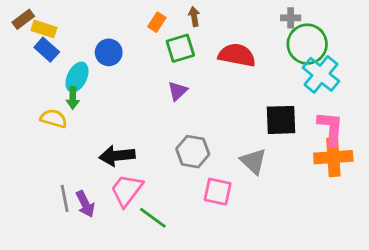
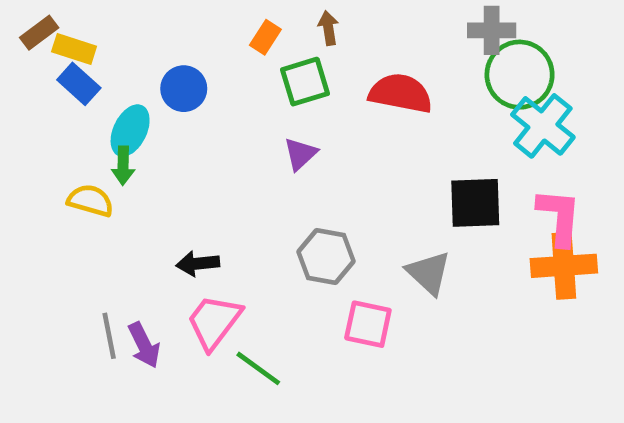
gray cross: (291, 18) -> (492, 30), size x1.4
black arrow: (117, 156) -> (198, 264), size x0.7

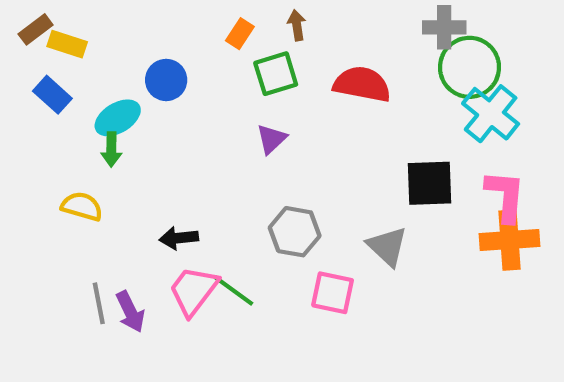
blue rectangle: (79, 84) -> (52, 95), moved
cyan ellipse: (130, 131) -> (118, 118), turned 33
yellow semicircle: (90, 201) -> (82, 206), moved
green line: (258, 368) -> (234, 291), moved

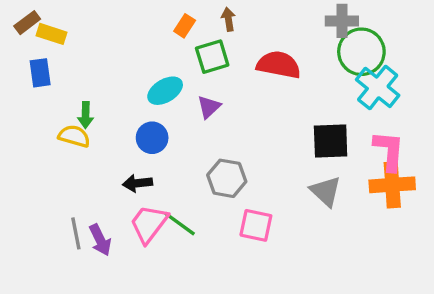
blue circle: (166, 80) -> (152, 138), moved
blue rectangle: (52, 95) -> (40, 73), turned 40
cyan ellipse: (118, 118) -> (165, 91), moved
yellow semicircle: (82, 206) -> (74, 136), moved
gray triangle: (387, 246) -> (326, 191), moved

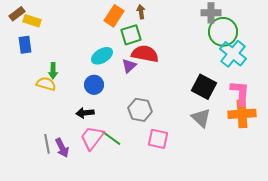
orange rectangle: (185, 26) -> (114, 16), size x1.5
red semicircle: (279, 65) -> (145, 54), moved
black square: (331, 141) -> (204, 87), turned 30

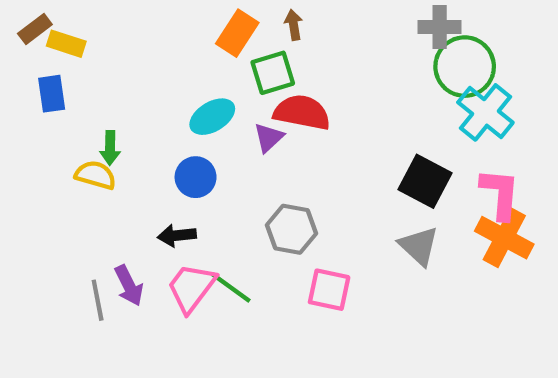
orange cross: (242, 114) -> (504, 238), turned 32
purple arrow: (62, 148) -> (129, 286), moved

